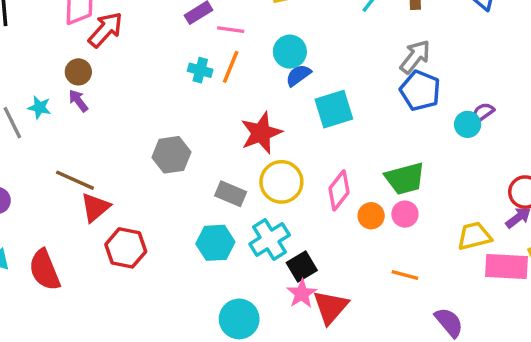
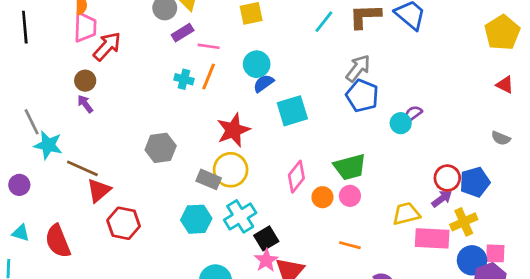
cyan star: (39, 107) -> (48, 145), moved, size x1.5
yellow circle: (281, 182) -> (231, 170), moved

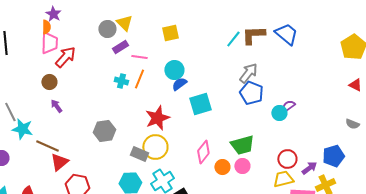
cyan line: (324, 22) -> (233, 39), moved
purple arrow: (85, 104) -> (56, 106), moved
red circle: (447, 178) -> (287, 159), moved

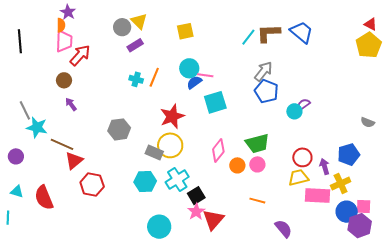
pink line: (139, 57) -> (205, 75), moved
red triangle: (355, 85) -> (371, 24), moved
purple arrow: (309, 168) -> (325, 166), turned -70

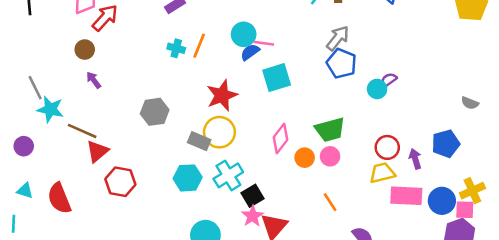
yellow cross: (341, 184) -> (472, 191), moved
orange line: (257, 201) -> (330, 202), turned 42
blue circle: (347, 212) -> (442, 201), moved

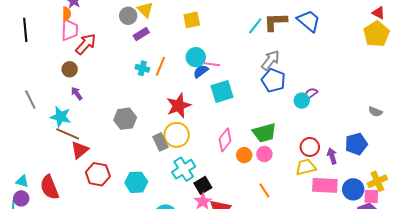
cyan star: (50, 109) -> (61, 117), moved
gray rectangle: (199, 141) -> (160, 142), turned 42
purple circle: (24, 146) -> (21, 198), moved
cyan hexagon: (188, 178) -> (136, 182), moved

